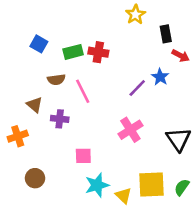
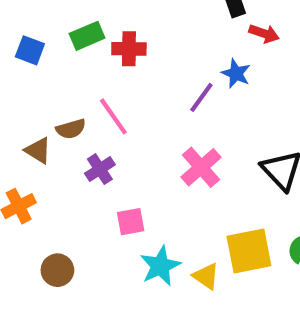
green rectangle: (73, 52) -> (87, 36), moved
brown semicircle: (56, 80) -> (71, 129), moved
purple cross: (60, 119) -> (100, 169), moved, turned -30

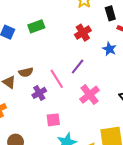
red cross: (129, 49) -> (83, 33), moved, turned -35
purple line: (201, 97) -> (78, 66), moved
pink line: (113, 116) -> (57, 79), moved

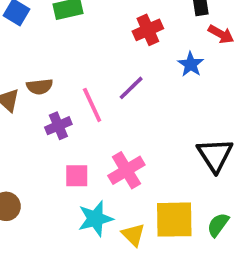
pink cross: (90, 95) -> (126, 170), moved

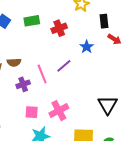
red cross: (148, 30) -> (59, 28), moved
blue star: (191, 64) -> (87, 47), moved

